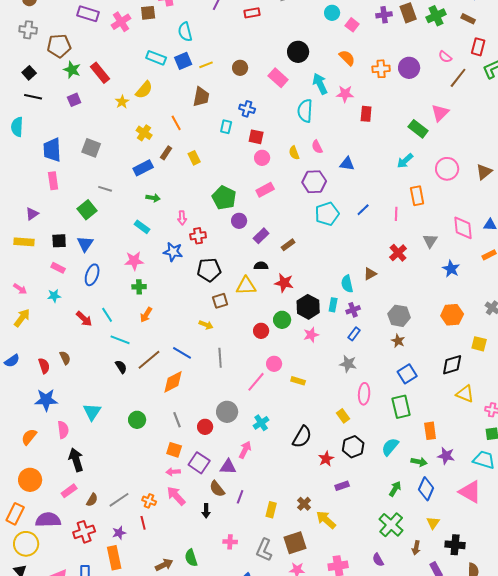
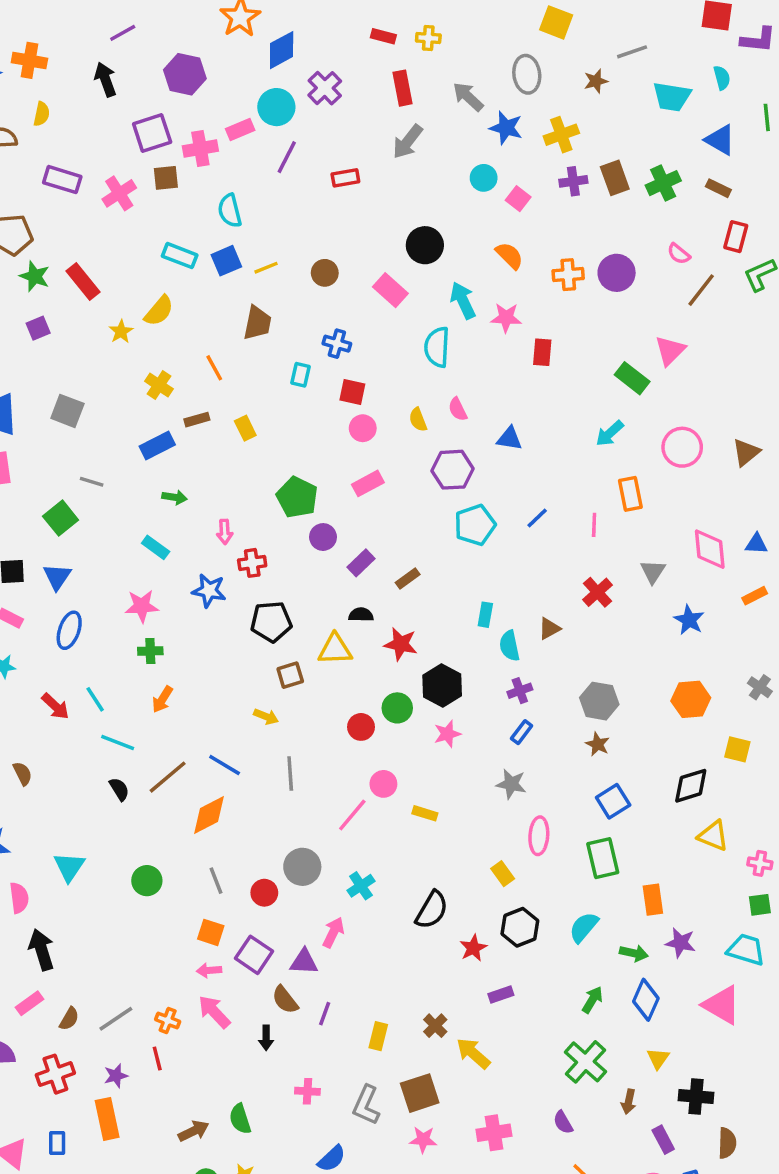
brown rectangle: (166, 153) -> (197, 420), turned 40
cyan rectangle: (333, 305) -> (485, 615), moved

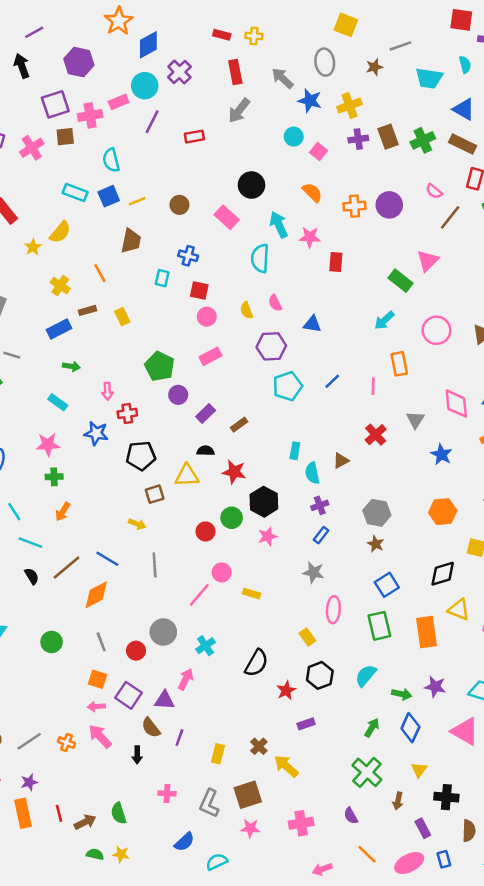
brown rectangle: (718, 188) -> (463, 144), size x1.5
orange rectangle: (653, 900) -> (427, 632), moved, size x1.4
red line: (157, 1058) -> (59, 813), moved

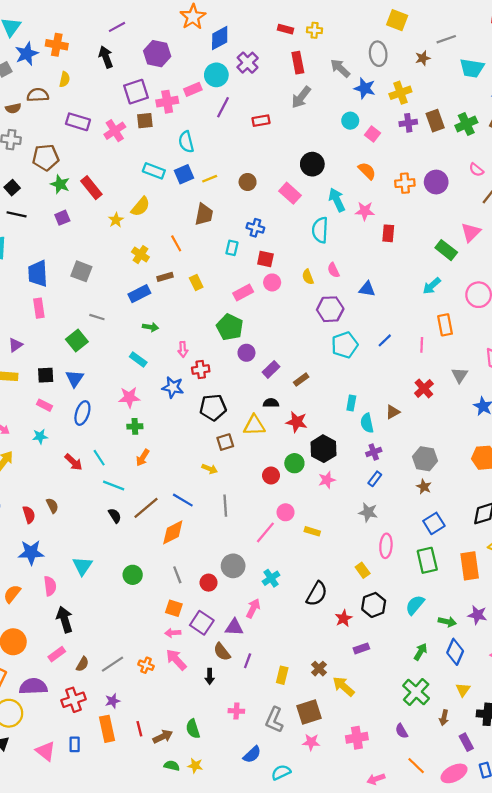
pink rectangle: (210, 356) -> (243, 292), moved

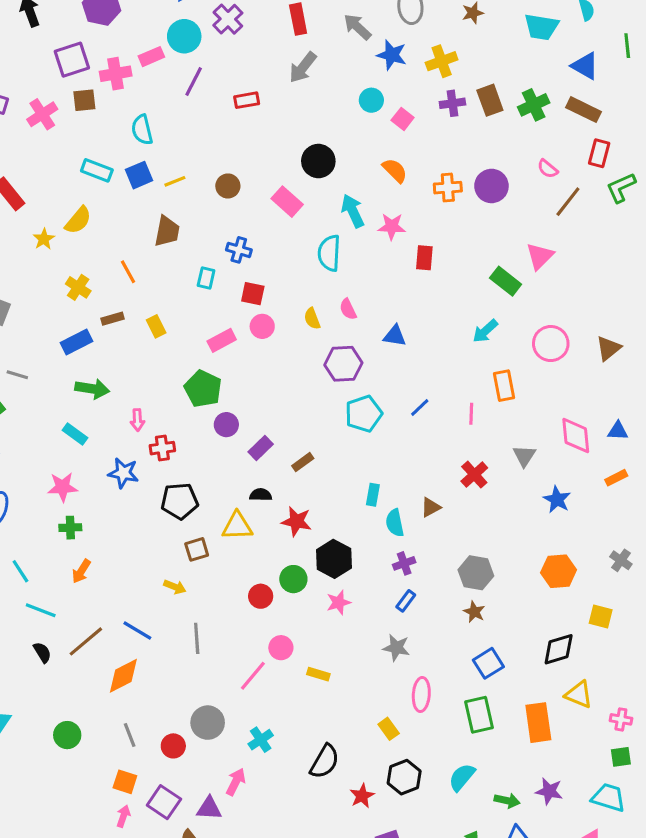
green arrow: (150, 327) -> (92, 389), size x1.5
pink arrow: (173, 633) -> (123, 816), turned 112

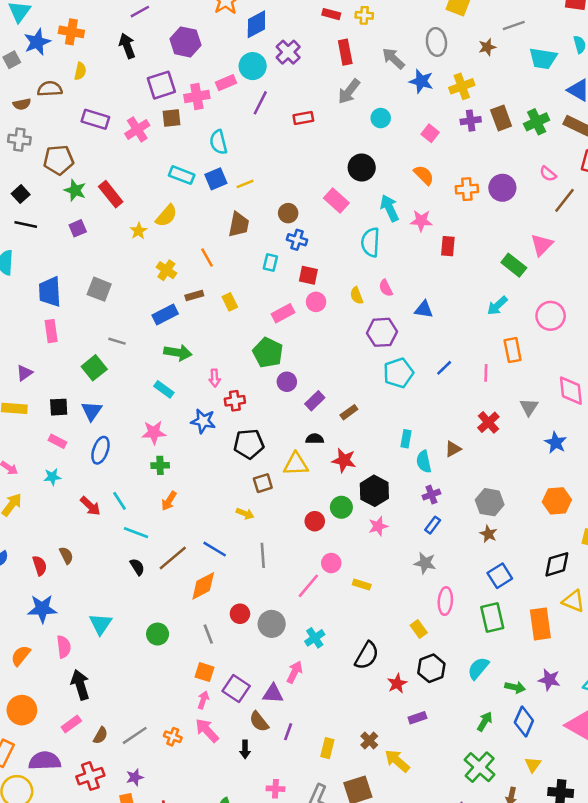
cyan circle: (371, 100) -> (381, 118), moved
brown circle: (228, 186) -> (288, 213), moved
red circle: (173, 746) -> (240, 614), moved

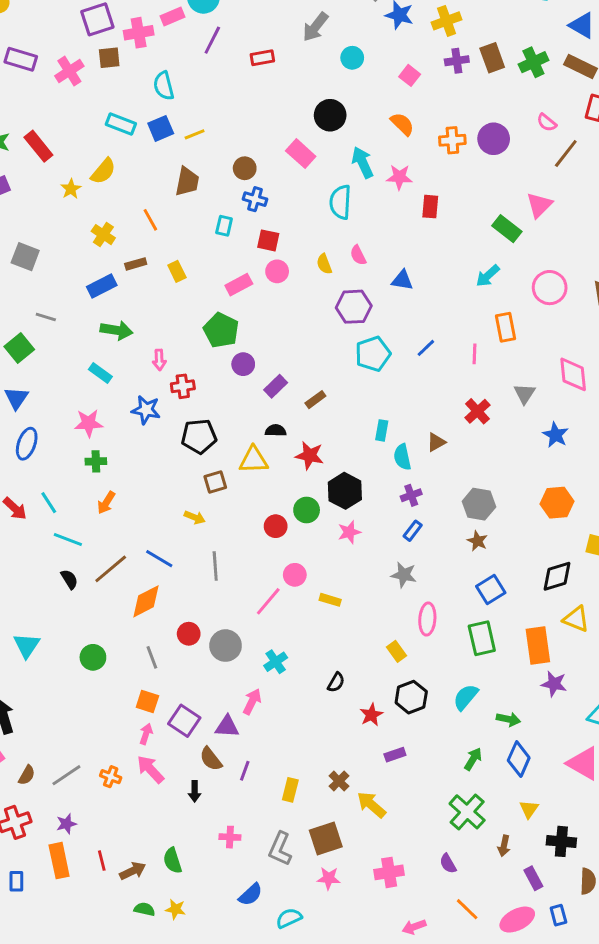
black semicircle: (367, 656) -> (336, 682), size x0.6
purple star: (549, 680) -> (554, 684), moved

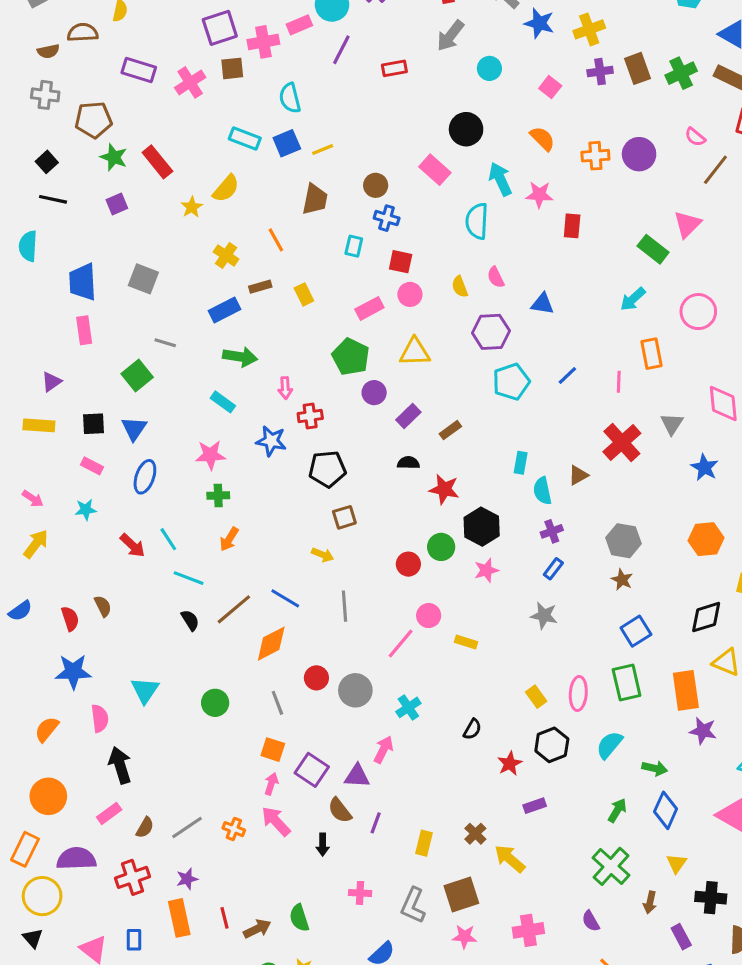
red cross: (477, 411) -> (622, 443), size x1.4
yellow triangle: (254, 460) -> (415, 352), moved
pink ellipse: (427, 619) -> (578, 693), moved

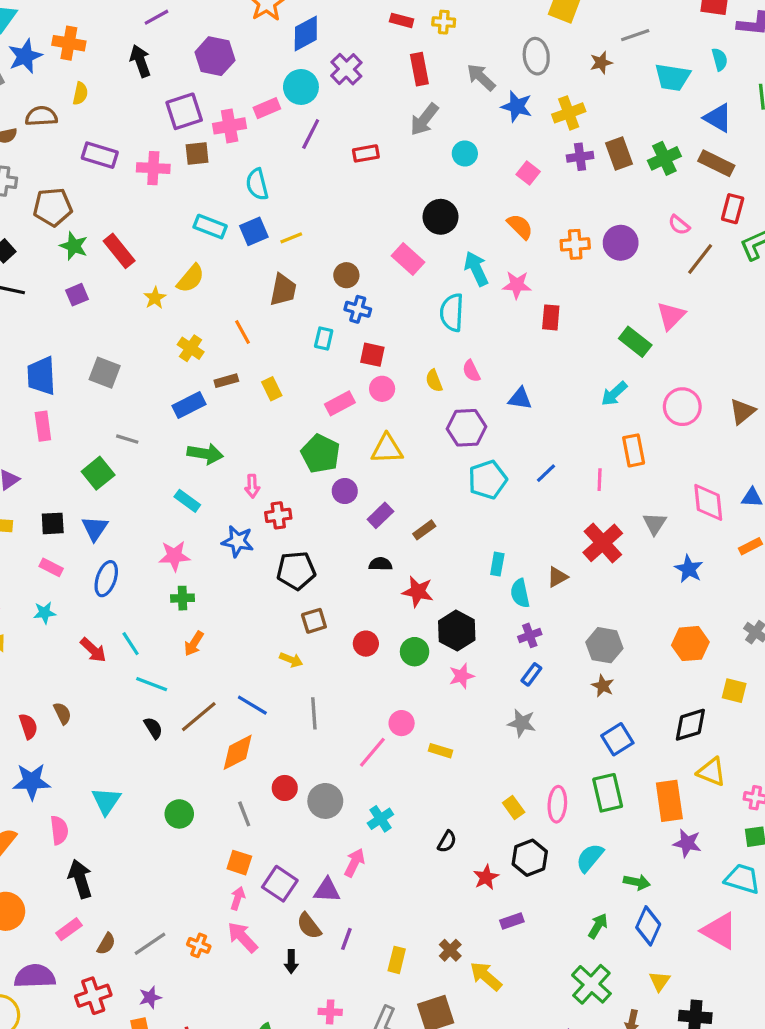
pink cross: (190, 82) -> (153, 168), turned 36
red circle: (408, 564) -> (366, 644), moved

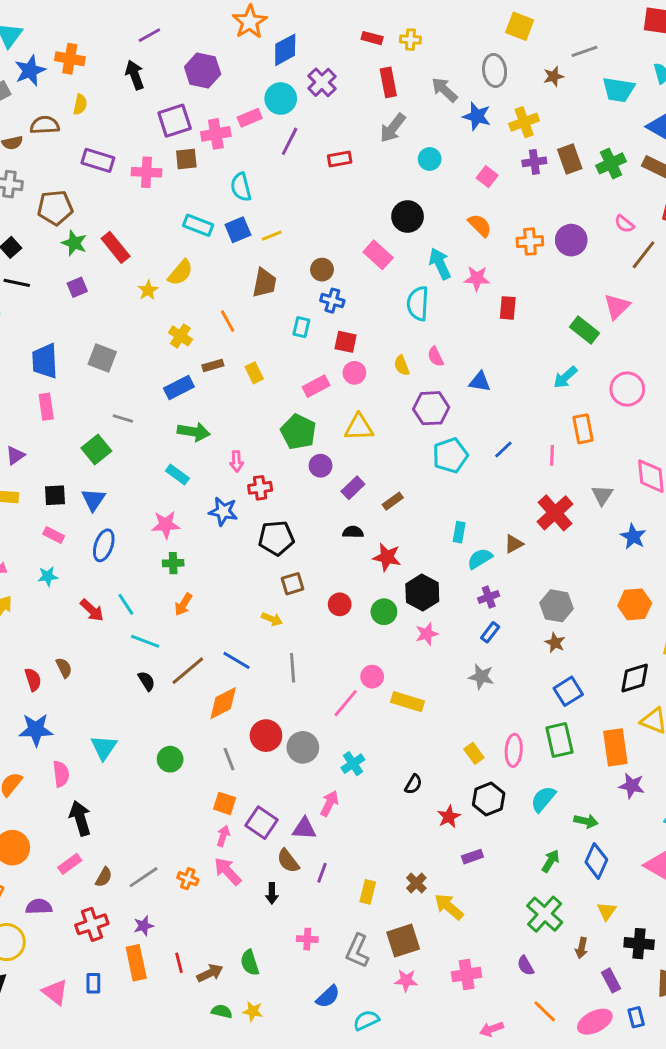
cyan semicircle: (520, 593) -> (480, 559), turned 70
yellow rectangle: (440, 751) -> (408, 702), size x1.5
red circle: (285, 788) -> (266, 736), size x1.4
purple semicircle: (35, 976) -> (39, 907), size x0.7

